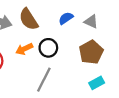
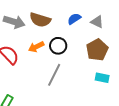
brown semicircle: (29, 19) -> (40, 20), turned -40
cyan rectangle: (97, 83) -> (102, 78), turned 40

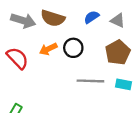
gray line: (54, 75) -> (90, 81), moved, turned 65

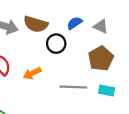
black circle: (73, 48) -> (56, 44), moved
orange arrow: (48, 49) -> (32, 73), moved

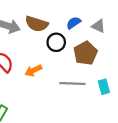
brown pentagon: (101, 58) -> (85, 53), moved
cyan rectangle: (107, 91) -> (104, 87), turned 64

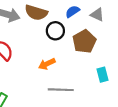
orange arrow: (33, 71) -> (47, 64), moved
gray line: (72, 84) -> (61, 90), moved

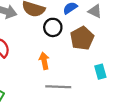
orange arrow: (47, 64) -> (44, 61), turned 105

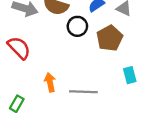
orange arrow: (44, 61) -> (50, 82), moved

